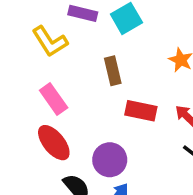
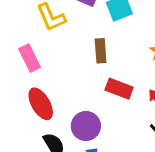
pink rectangle: (54, 99) -> (30, 58), moved

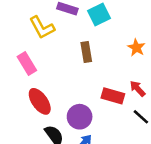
red rectangle: (119, 89) -> (113, 96), moved

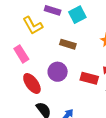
brown rectangle: (86, 52) -> (68, 44), turned -63
purple circle: (80, 117) -> (58, 72), moved

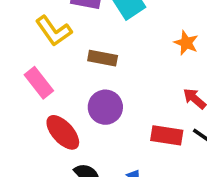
brown rectangle: (68, 44) -> (103, 58), moved
red rectangle: (89, 78) -> (167, 135), moved

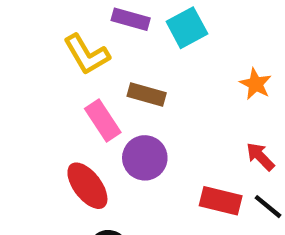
pink rectangle: (39, 83) -> (103, 120), moved

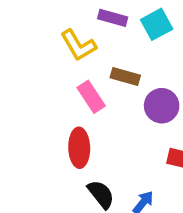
purple circle: (145, 158) -> (162, 106), moved
red ellipse: (87, 186) -> (79, 148), turned 36

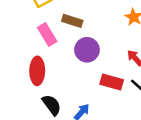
purple circle: (162, 106) -> (87, 50), moved

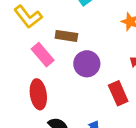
red rectangle: (112, 82) -> (118, 93), turned 60

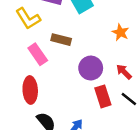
purple circle: (87, 64) -> (91, 68), moved

